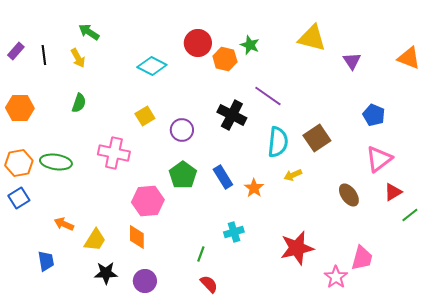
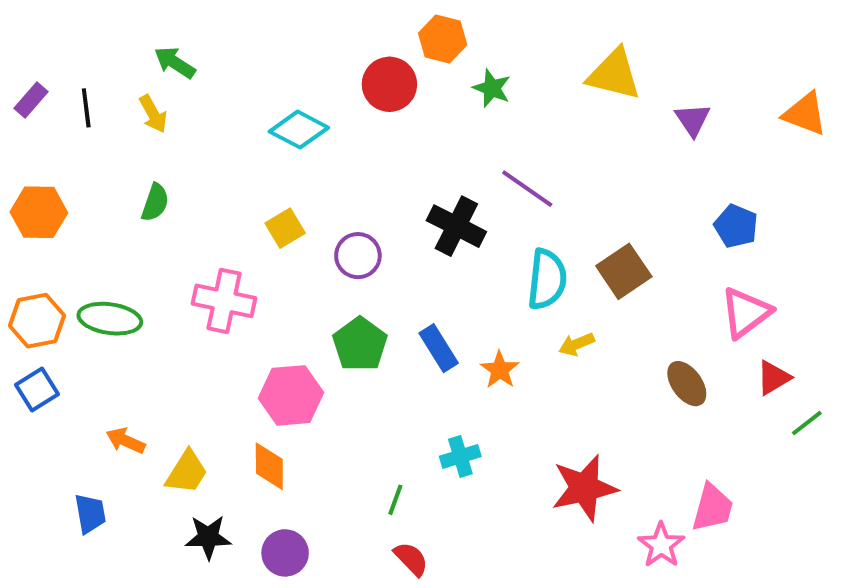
orange hexagon: (225, 59) -> (443, 39), moved

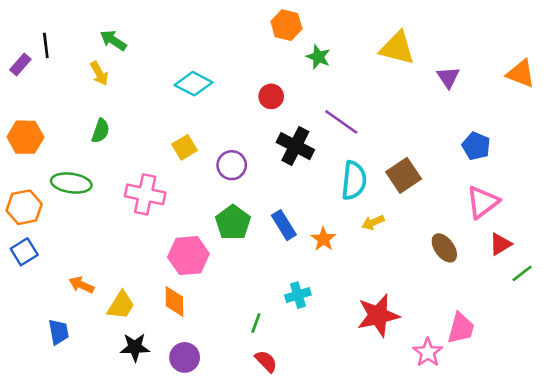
red circle: (389, 84) -> (271, 96), moved, size x0.7
black line: (86, 108) -> (46, 45), moved
green ellipse: (110, 319) -> (71, 183), moved

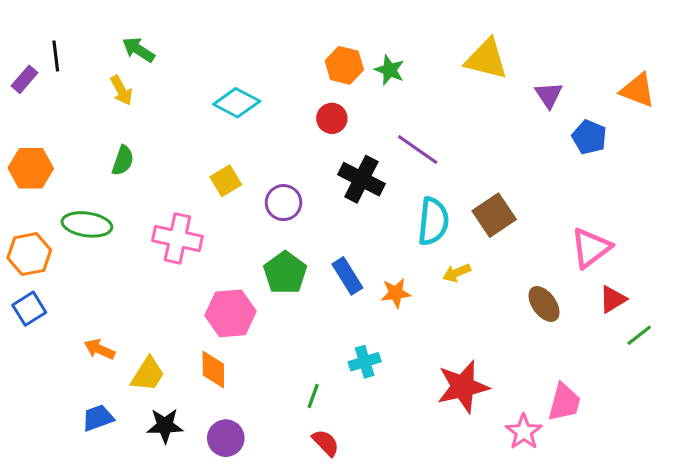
orange hexagon: (286, 25) -> (344, 65), moved
blue pentagon: (476, 146) -> (589, 137), moved
orange star: (323, 239) -> (396, 293), turned 30
blue trapezoid: (59, 332) -> (98, 418), moved, turned -100

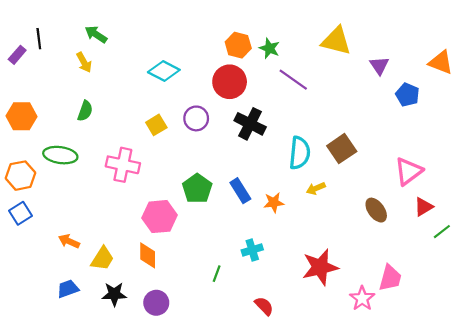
red circle: (332, 118) -> (230, 82), size x1.6
purple line: (418, 150) -> (293, 80), moved
purple circle: (283, 203) -> (196, 118), moved
red semicircle: (326, 443) -> (264, 306), moved

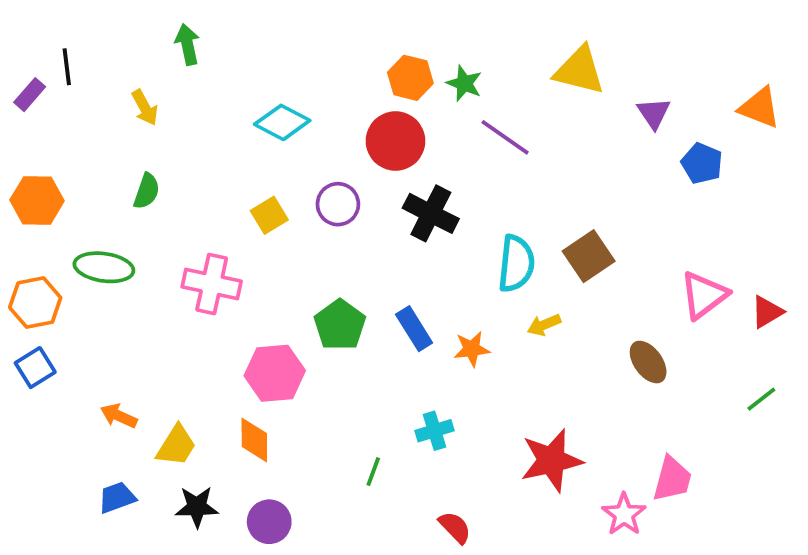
green arrow: (96, 34) -> (187, 44), moved, turned 45
red triangle: (424, 207) -> (767, 312), moved

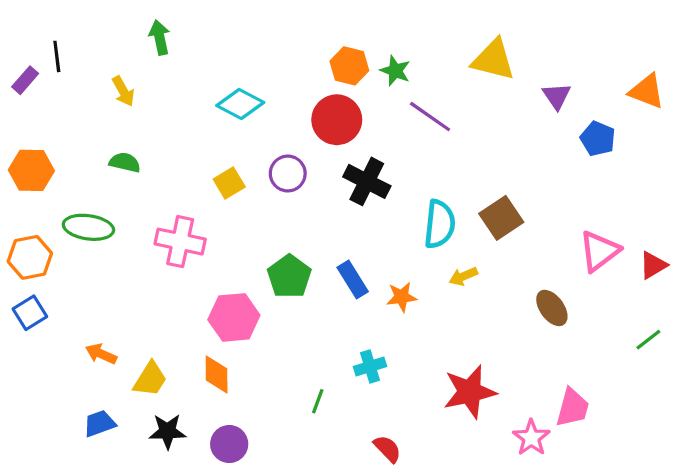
green semicircle: (147, 191) -> (125, 162), turned -96

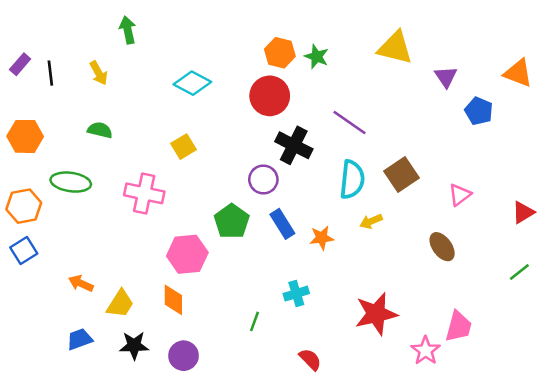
black line: (57, 56) -> (50, 73), moved
purple line: (430, 117) -> (350, 122), moved
purple circle: (288, 174) -> (263, 179), moved
pink triangle: (599, 251) -> (460, 195), moved, size x0.7

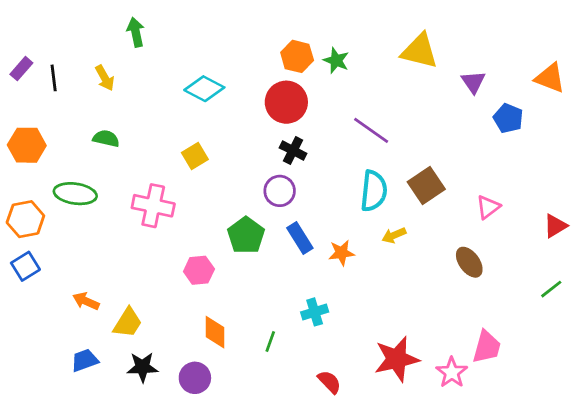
black cross: (294, 145) -> (293, 151), moved, size x0.7
pink hexagon: (187, 254) -> (199, 270), size x0.7
orange diamond: (173, 300) -> (215, 332), moved
red star: (376, 314) -> (397, 359), moved

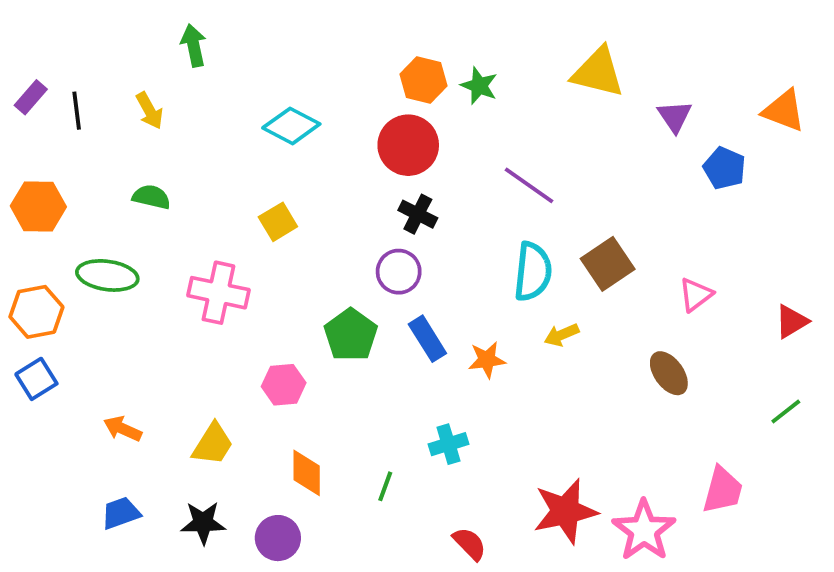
yellow trapezoid: (128, 323) -> (213, 444), moved
pink trapezoid: (487, 347) -> (723, 490), moved
pink star: (452, 372) -> (644, 530), size x1.4

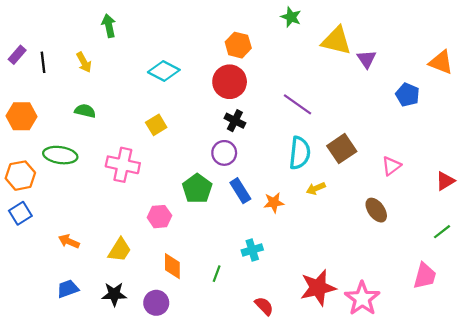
green star: (479, 86) -> (291, 17), moved
purple triangle: (675, 116) -> (367, 59), moved
pink trapezoid: (723, 490) -> (425, 276), moved

